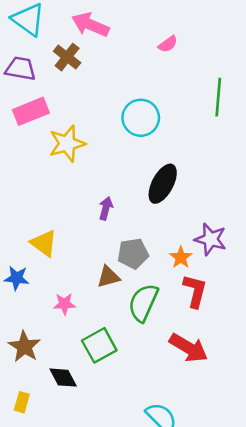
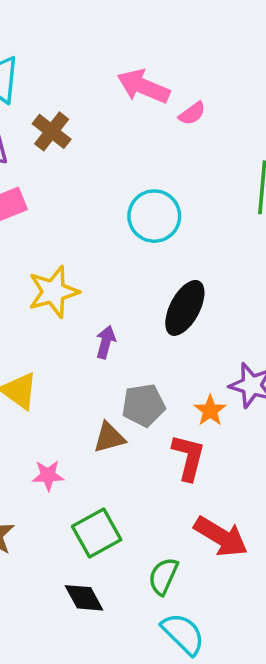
pink arrow: (90, 25) -> (143, 86), moved
yellow star: (67, 144) -> (53, 292), moved
red L-shape: (195, 291) -> (188, 457), moved
green semicircle: (143, 303) -> (163, 576), moved, size x0.7
black diamond: (63, 378) -> (84, 598), moved

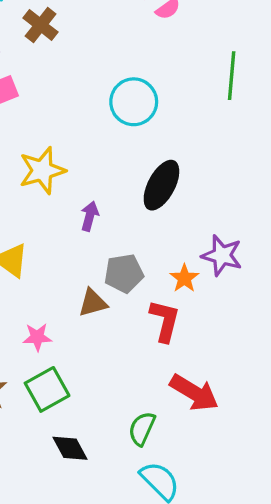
green square: (97, 533) -> (47, 389), moved

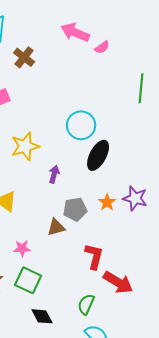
cyan circle: (134, 102) -> (81, 125), moved
orange star: (184, 278) -> (107, 202), moved
red L-shape: (165, 321) -> (94, 256), moved
green square: (47, 389) -> (28, 280), turned -36

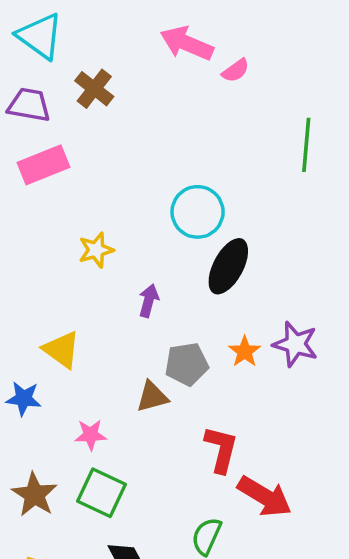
yellow star: (25, 146) -> (96, 250), size x0.7

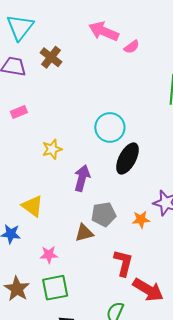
cyan triangle: (40, 36) -> (20, 27), turned 32
pink rectangle: (43, 165) -> (19, 112), moved, size x0.6
purple arrow: (149, 301) -> (82, 178), size x1.4
orange star: (245, 351) -> (141, 219), moved, turned 30
green square: (101, 493) -> (55, 288), turned -36

